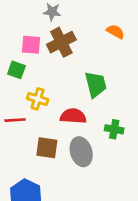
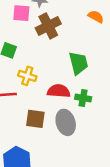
pink square: (31, 45) -> (21, 13), moved
green cross: (114, 129) -> (83, 98), moved

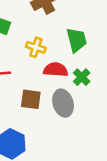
yellow cross: (27, 76) -> (36, 47), moved
green cross: (83, 98) -> (82, 77), turned 35

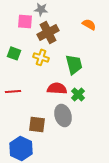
yellow cross: (36, 47) -> (41, 57), moved
brown square: (31, 99) -> (37, 124), moved

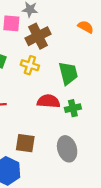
green cross: (78, 94) -> (73, 108), turned 32
gray ellipse: (63, 115) -> (67, 149), moved

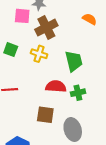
brown square: (25, 143) -> (45, 115), moved

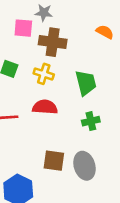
brown cross: (46, 28) -> (53, 42), turned 35
red semicircle: (56, 86) -> (45, 107), moved
brown square: (45, 115) -> (54, 161), moved

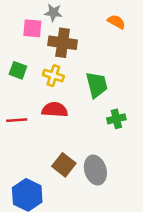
orange semicircle: (105, 32) -> (116, 22), moved
green cross: (91, 121) -> (116, 119), moved
brown square: (54, 161) -> (64, 165), turned 30

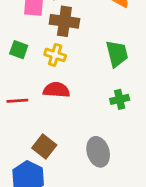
green trapezoid: (97, 85) -> (117, 54), moved
brown square: (64, 165) -> (44, 146), moved

